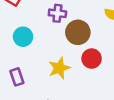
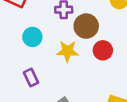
yellow star: (59, 68) -> (67, 51), moved, turned 30

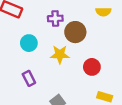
red circle: (103, 50) -> (92, 67), moved

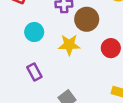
red circle: (92, 67) -> (111, 48), moved

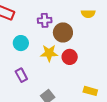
red circle: (111, 48) -> (70, 57), moved

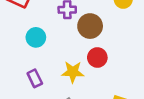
yellow star: (49, 53) -> (73, 72), moved

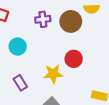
brown circle: (90, 26) -> (71, 21), moved

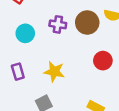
purple cross: (43, 19) -> (58, 24), moved
red circle: (74, 59) -> (103, 61), moved

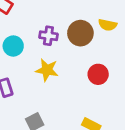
yellow star: (54, 72) -> (47, 70), moved

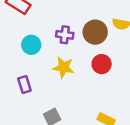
red circle: (98, 74) -> (102, 64), moved

